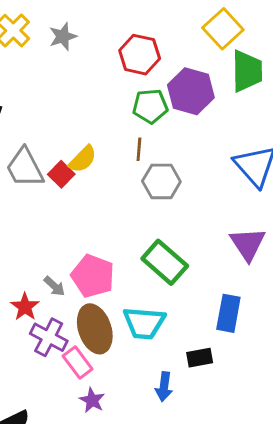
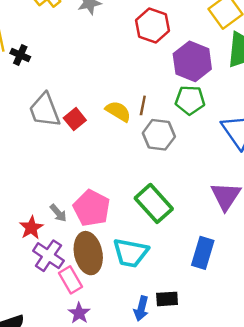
green pentagon: (150, 106) -> (190, 100), moved
yellow semicircle: (83, 159) -> (118, 111), moved, turned -110
black rectangle: (200, 358) -> (167, 299), moved

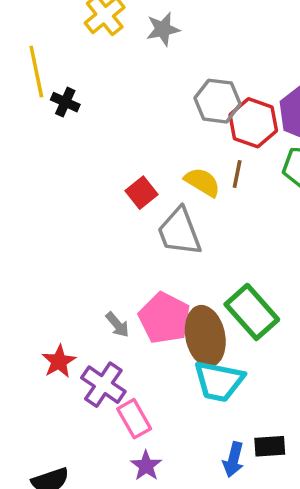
red hexagon: (153, 25) -> (253, 123), moved
gray trapezoid: (45, 110) -> (179, 232), moved
gray hexagon: (159, 135) -> (218, 101), moved
red star: (31, 228) -> (59, 361), moved
brown ellipse: (88, 253) -> (205, 336), moved

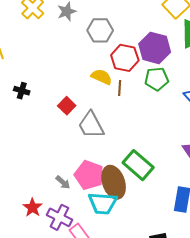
gray hexagon: (218, 101) -> (100, 30), moved
black cross: (65, 102) -> (22, 91), moved
yellow semicircle: (202, 182) -> (102, 77), moved
cyan trapezoid: (219, 381) -> (103, 203), moved

